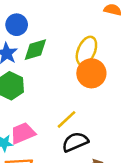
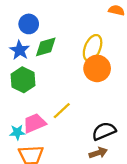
yellow line: (66, 119) -> (62, 111), moved
black semicircle: (75, 142) -> (104, 131), moved

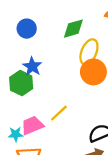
green diamond: (46, 47) -> (73, 29), moved
blue star: (20, 50) -> (32, 66), moved

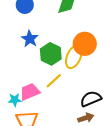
yellow ellipse: (89, 52) -> (74, 57), moved
green hexagon: (21, 83) -> (51, 54), moved

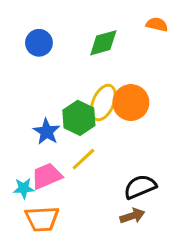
blue star: (30, 39) -> (47, 132), moved
yellow ellipse: (74, 57) -> (103, 103), moved

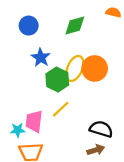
blue star: (47, 132) -> (41, 57), moved
pink trapezoid: (47, 176) -> (34, 121), turned -60
black semicircle: (140, 187) -> (101, 129), turned 40

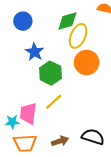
yellow ellipse: (75, 68) -> (78, 36), moved
black semicircle: (101, 129) -> (93, 137), moved
brown arrow: (96, 150) -> (60, 141), moved

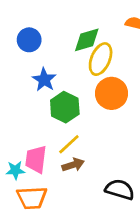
brown arrow: (60, 141) -> (73, 165), moved

